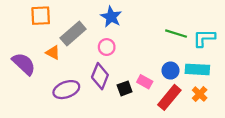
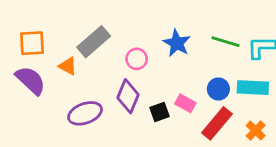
orange square: (41, 16) -> (32, 43), moved
blue star: (111, 17) -> (177, 43), moved
orange cross: (200, 94) -> (256, 131), moved

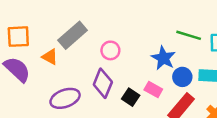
blue star: (177, 43) -> (163, 58), moved
black square: (160, 112) -> (131, 97), turned -36

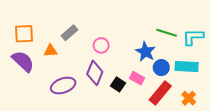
gray rectangle: (73, 35) -> (69, 33), size x0.7
orange triangle: (50, 57) -> (50, 51), turned -32

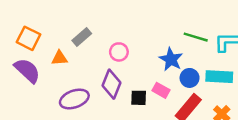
orange square: (24, 34) -> (28, 38), turned 30
black square: (118, 84) -> (139, 98), turned -32

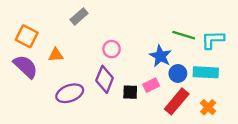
gray rectangle: (82, 37) -> (79, 17), moved
pink rectangle: (161, 90) -> (151, 85), turned -56

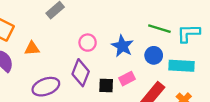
blue star: (160, 56) -> (122, 46), moved
blue circle: (178, 73) -> (154, 55), moved

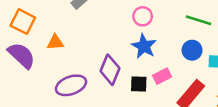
pink circle: (88, 43) -> (143, 16), moved
blue star: (122, 46) -> (144, 46), moved

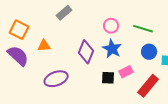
green line: (199, 20) -> (143, 29), moved
purple diamond: (110, 70) -> (86, 52), moved

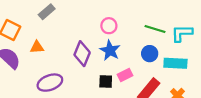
gray rectangle: (64, 13) -> (47, 12), moved
green line: (143, 29) -> (155, 29), moved

